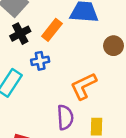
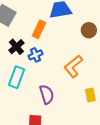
black cross: (20, 34) -> (16, 47), moved
purple semicircle: (65, 117) -> (47, 94), moved

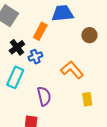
orange L-shape: (73, 66) -> (72, 70), turned 85

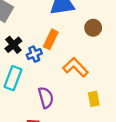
orange rectangle: (40, 31) -> (51, 39), moved

